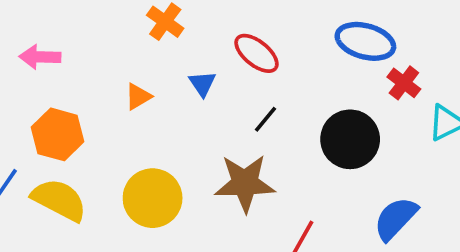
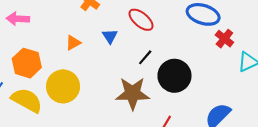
black circle: (350, 139) -> (174, 76), moved
yellow circle: (153, 198) -> (63, 86), moved

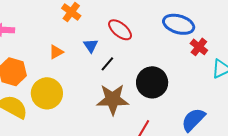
black line: (145, 57) -> (107, 64), moved

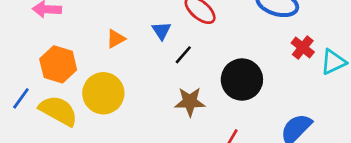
red cross: (199, 47) -> (303, 48), moved
brown star: (113, 99) -> (190, 102), size x0.7

